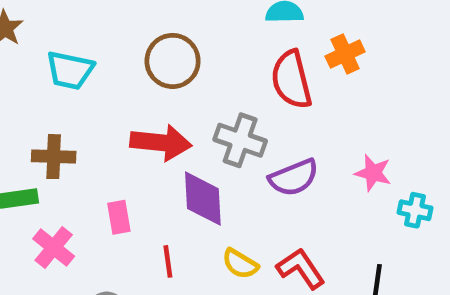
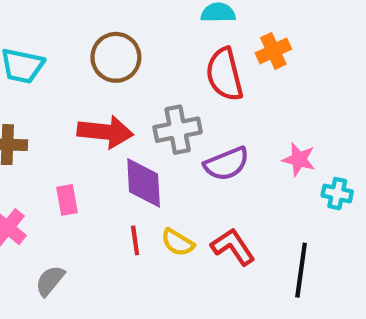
gray cross: (240, 140) -> (178, 130), turned -30
red line: (168, 261) -> (135, 240), moved

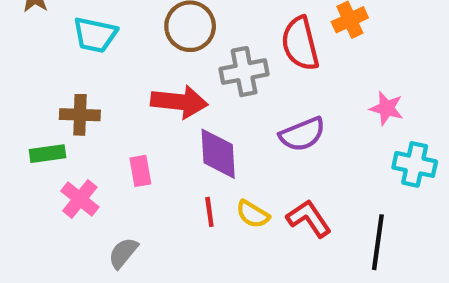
gray cross: (178, 130) -> (244, 72), moved
pink star: (299, 159) -> (387, 108), moved
cyan cross: (337, 194) -> (415, 164), size x1.4

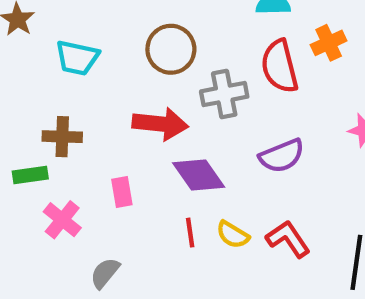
purple diamond: (218, 154) -> (199, 175), turned -32

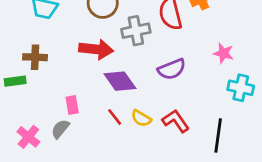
pink rectangle: (122, 192) -> (72, 105), moved
pink cross: (62, 220) -> (28, 137), moved
red line: (190, 233) -> (115, 117), turned -30
gray semicircle: (105, 273) -> (60, 129), moved

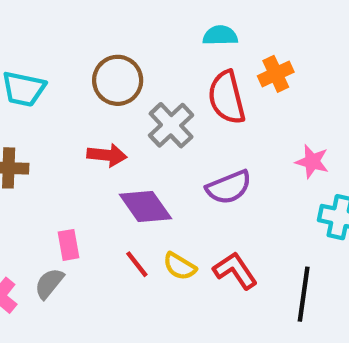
gray cross: (136, 31) -> (171, 125), turned -32
red arrow: (96, 49) -> (107, 155), size x0.7

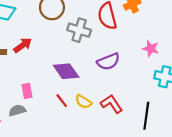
gray cross: (171, 125) -> (79, 30), turned -30
red arrow: (107, 155) -> (23, 45), moved, turned -42
gray semicircle: (49, 283) -> (17, 110), turned 35

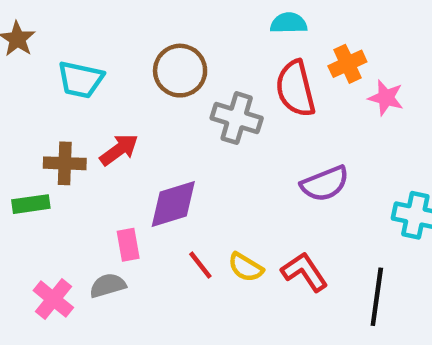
pink star: (151, 49) -> (386, 98), moved
purple semicircle: (108, 62) -> (325, 184), moved
purple diamond: (66, 71) -> (173, 204), moved, turned -72

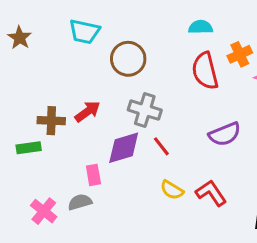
cyan trapezoid: (81, 80) -> (84, 32), moved
gray cross: (237, 118) -> (145, 110), moved
red line: (200, 265) -> (161, 146), moved

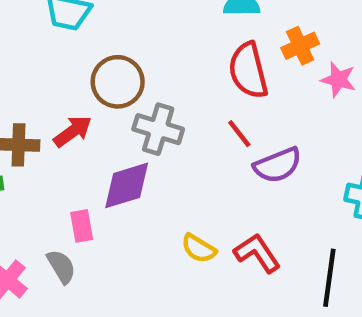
brown circle: (128, 59) -> (118, 82), moved
red line: (161, 146) -> (239, 134), moved
gray semicircle: (80, 202) -> (61, 267), turned 75

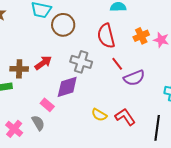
orange cross: (300, 46) -> (141, 36), moved
red semicircle: (248, 71) -> (106, 36), moved
brown circle: (118, 82) -> (63, 25), moved
pink rectangle: (82, 226) -> (47, 105), turned -40

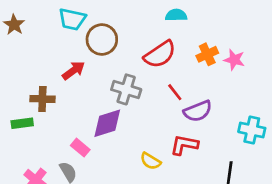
red semicircle: (106, 36) -> (160, 54), turned -110
red arrow: (43, 63) -> (73, 71), moved
red L-shape: (125, 117) -> (184, 145), moved, turned -45

